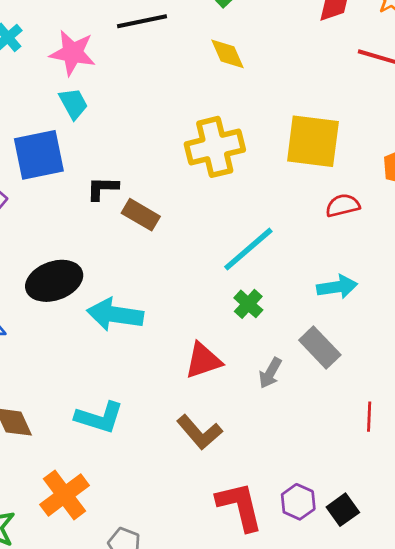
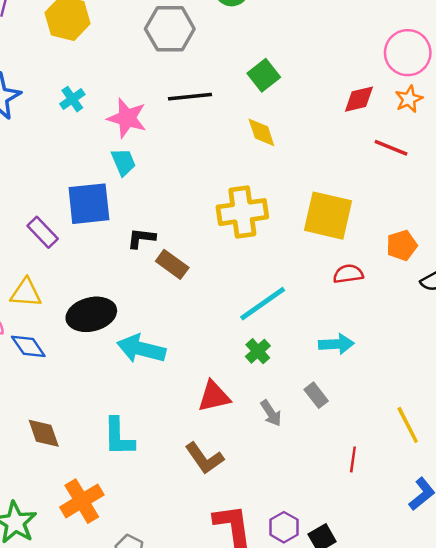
gray rectangle: (320, 348) -> (316, 395), size x0.7
gray arrow: (270, 373) -> (271, 413), turned -68
cyan L-shape: (99, 417) -> (119, 437), turned 66

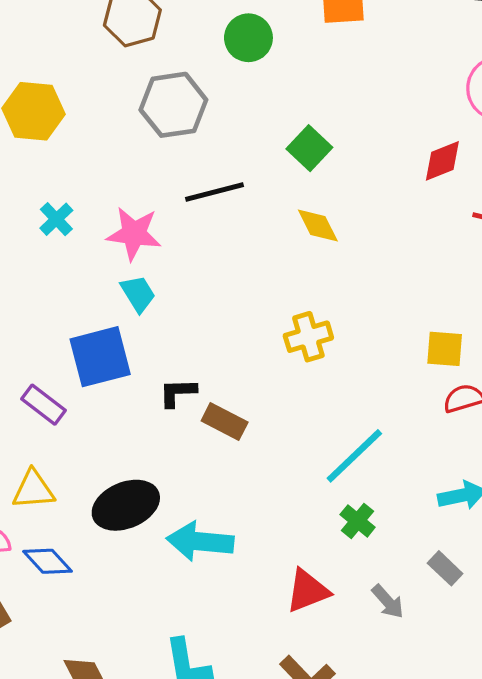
yellow cross: (242, 212) -> (308, 337), size x0.7
yellow square: (328, 216) -> (445, 349), moved, size x0.6

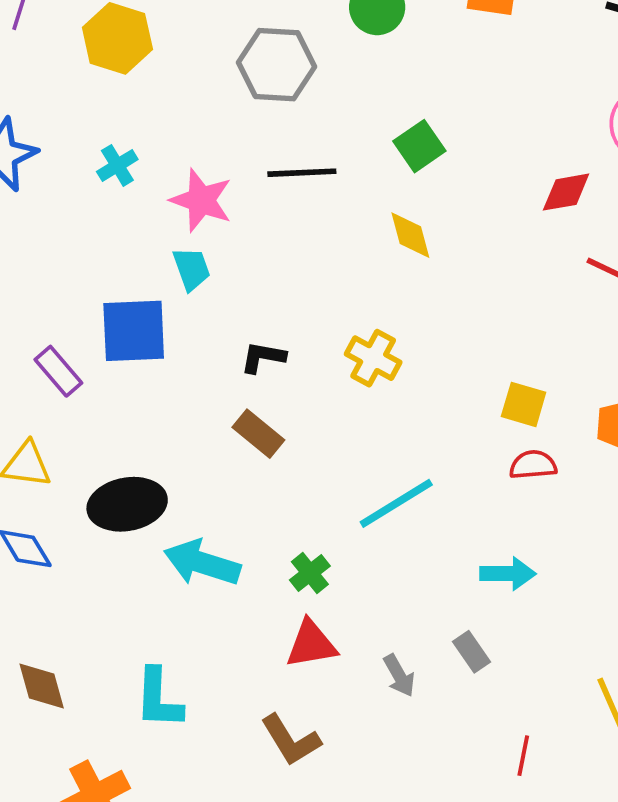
yellow cross: (308, 337) -> (373, 358), turned 33
black L-shape: (178, 393) -> (263, 357), moved
green cross: (358, 521) -> (310, 573), moved

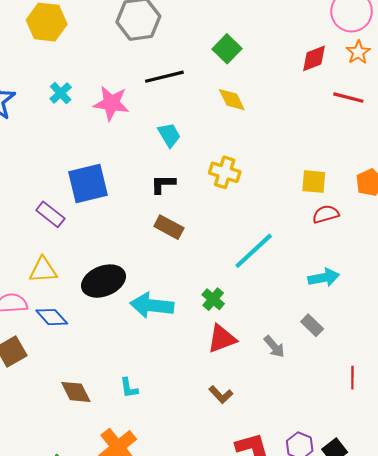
cyan trapezoid: (192, 269) -> (169, 135), moved
cyan L-shape: (159, 699) -> (129, 388), moved, size x0.6
brown L-shape: (291, 740) -> (221, 395), size x0.7

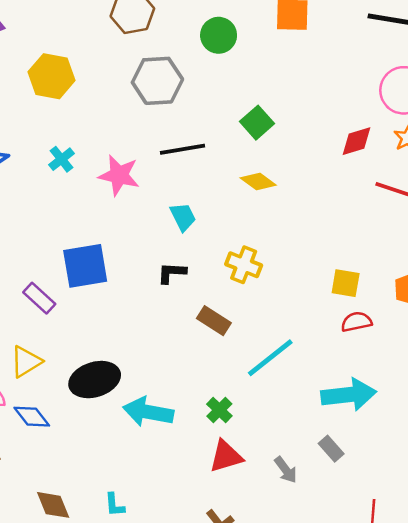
yellow diamond: (232, 100) -> (258, 182), turned -32
brown rectangle: (169, 227) -> (214, 321), moved
yellow triangle: (43, 270) -> (26, 362), turned -32
cyan arrow: (324, 278) -> (349, 395), size x1.5

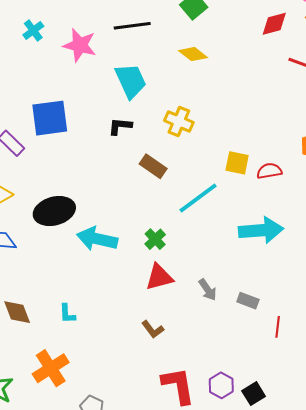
cyan trapezoid: (183, 217) -> (131, 81), size x1.5
yellow square: (346, 283) -> (237, 163), moved
gray rectangle: (331, 449) -> (248, 301), moved, turned -30

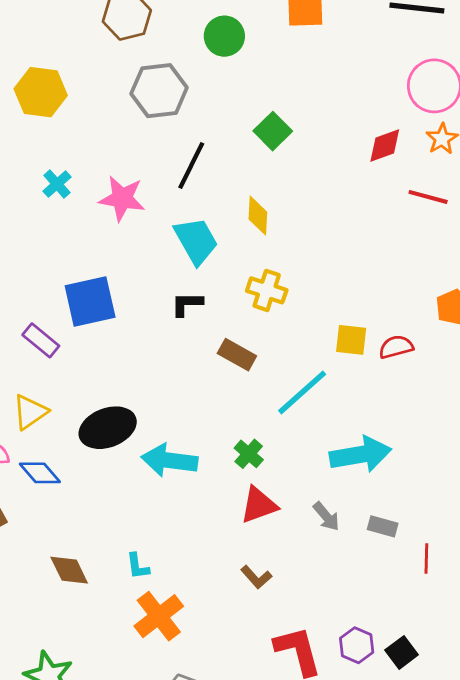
black line: (132, 26) -> (191, 165), turned -51
yellow diamond: (193, 54) -> (258, 216), moved, turned 60
cyan arrow: (261, 230) -> (360, 455), moved
orange cross: (51, 368) -> (159, 616), moved

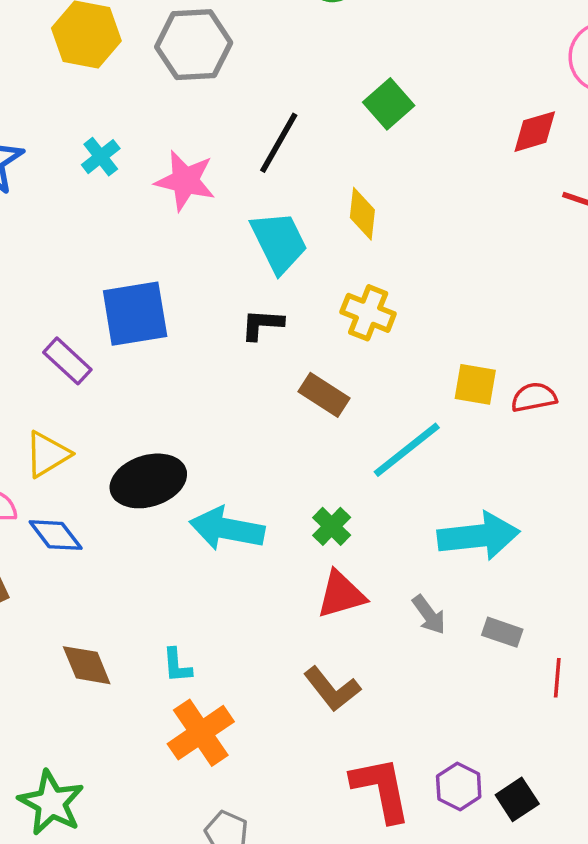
gray hexagon: (159, 91) -> (194, 45), moved
brown L-shape: (256, 577) -> (332, 689), size x1.4

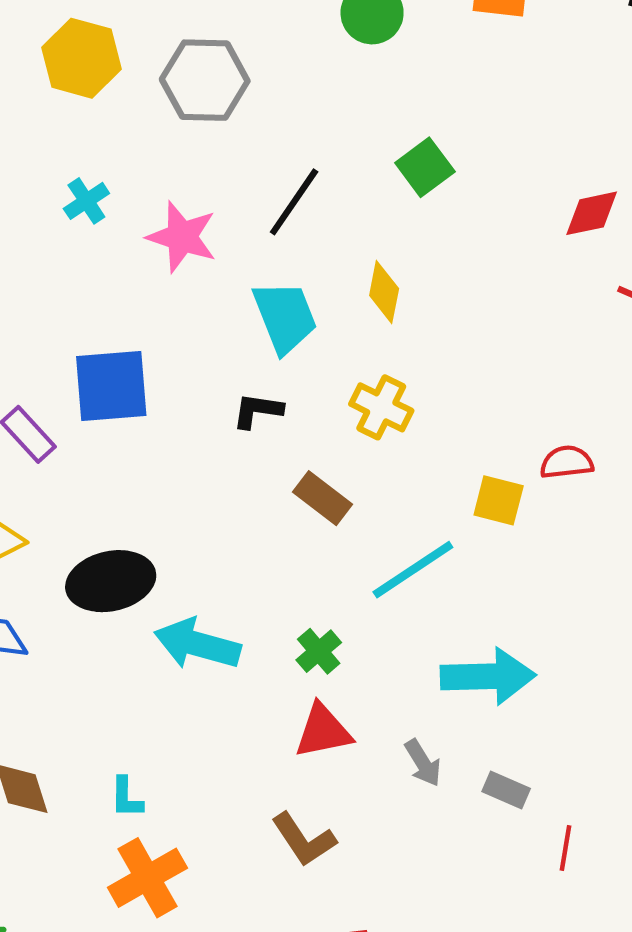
red semicircle: (534, 397) -> (567, 462), moved

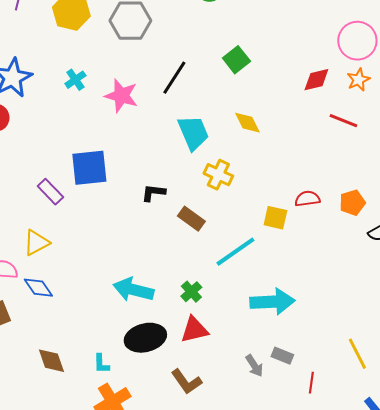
yellow diamond: (384, 292) -> (247, 123), moved, turned -36
cyan trapezoid: (285, 317) -> (193, 133), moved
black L-shape: (257, 411) -> (153, 193), moved
black ellipse: (111, 581) -> (145, 338), moved
gray arrow: (423, 763) -> (254, 366), moved

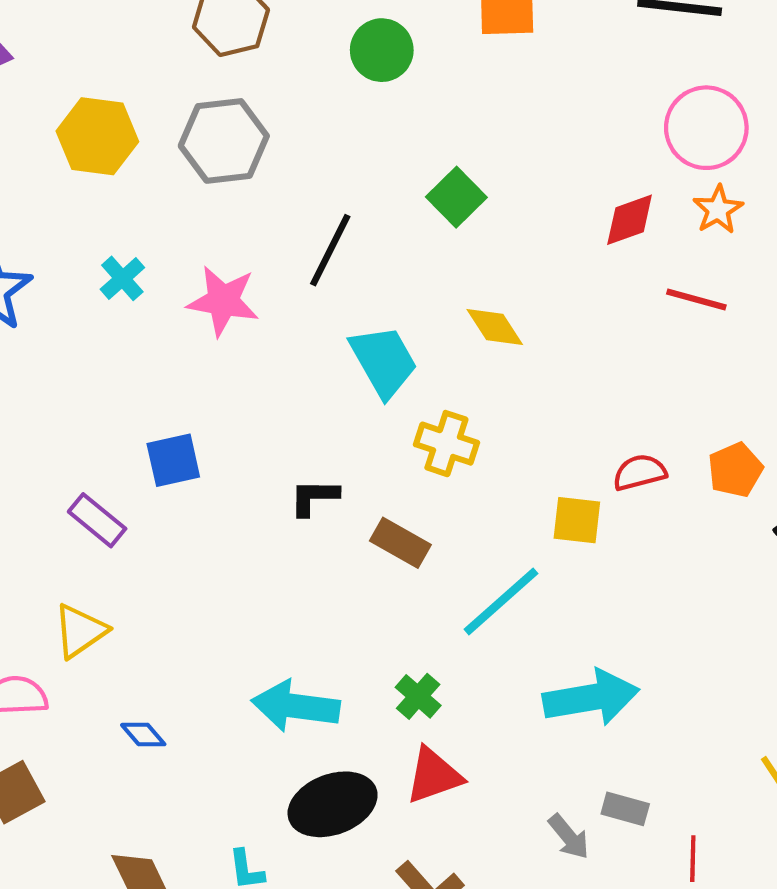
blue square: (89, 168) -> (173, 460), size x0.7
blue diamond: (38, 288) -> (143, 735), moved, size x0.7

